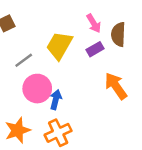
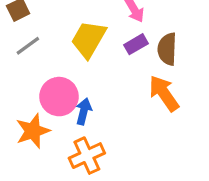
brown semicircle: (118, 34) -> (167, 49), moved
gray line: (24, 60) -> (28, 46), moved
orange star: (18, 130) -> (33, 131), moved

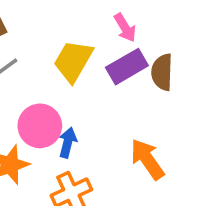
purple rectangle: (136, 44) -> (127, 67), size x1.5
orange arrow: (164, 93) -> (147, 159), moved

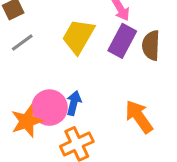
purple rectangle: (127, 67) -> (122, 41), turned -32
pink circle: (40, 126) -> (50, 108), moved

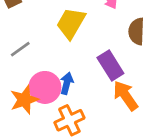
purple rectangle: (122, 41) -> (110, 66), moved, turned -60
gray line: (22, 42) -> (20, 49), moved

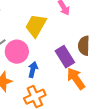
brown semicircle: (136, 31) -> (84, 46), moved
pink circle: (45, 87) -> (17, 52), moved

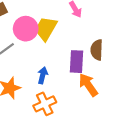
pink circle: (17, 52) -> (26, 29), moved
purple rectangle: (65, 57) -> (77, 62), turned 35

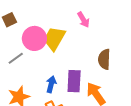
purple rectangle: (77, 62) -> (74, 81), moved

